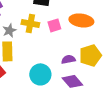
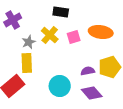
yellow cross: (30, 23) -> (50, 35), turned 30

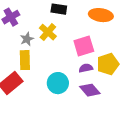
orange ellipse: (101, 32) -> (101, 15), moved
pink square: (74, 37) -> (84, 46), moved, size x1.5

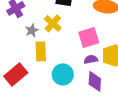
yellow rectangle: (25, 60) -> (41, 51), moved
purple diamond: (90, 90) -> (95, 81), turned 45

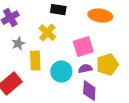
gray star: (32, 30) -> (18, 44), moved
cyan circle: (63, 74) -> (61, 72), moved

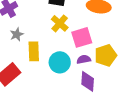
yellow cross: (47, 33) -> (60, 23), moved

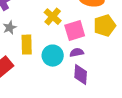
yellow pentagon: (106, 55) -> (105, 26), moved

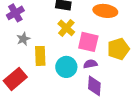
yellow pentagon: (105, 26) -> (118, 49), moved
pink square: (75, 31) -> (88, 42), turned 30

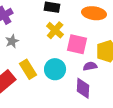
yellow rectangle: (40, 56) -> (28, 69), moved, turned -30
purple semicircle: (90, 64) -> (90, 66), moved

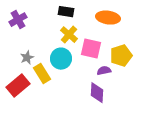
gray star: (12, 41) -> (27, 58), moved
cyan circle: (55, 69) -> (61, 59), moved

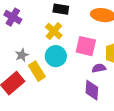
purple cross: (18, 20) -> (13, 17), turned -30
yellow cross: (69, 35) -> (54, 31), moved

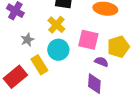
gray star: (22, 55) -> (27, 40), moved
purple semicircle: (99, 68) -> (101, 62), turned 32

